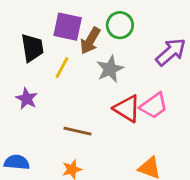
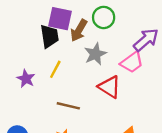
black trapezoid: (32, 48) -> (49, 36), moved
yellow line: (62, 68) -> (55, 69), moved
pink trapezoid: (154, 106) -> (132, 62), moved

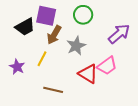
brown arrow: (79, 30) -> (54, 35), moved
black trapezoid: (49, 36) -> (25, 27), moved, turned 70
pink trapezoid: (132, 62) -> (107, 66), moved

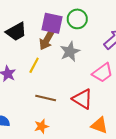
purple square: (46, 16) -> (52, 23), moved
red triangle: (88, 74) -> (83, 99), moved

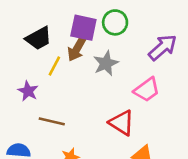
yellow line: (34, 65) -> (54, 66), moved
brown line: (46, 98) -> (52, 121), moved

